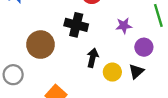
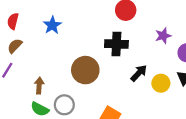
black arrow: (93, 58) -> (139, 73), turned 42

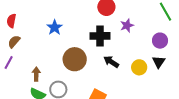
blue star: (52, 25) -> (55, 27), moved
purple star: (163, 36) -> (127, 26), moved
black arrow: (139, 73) -> (111, 62), moved, turned -98

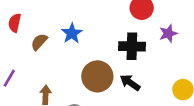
brown semicircle: (14, 42) -> (39, 42), moved
black arrow: (111, 62) -> (130, 83), moved

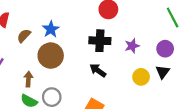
purple star: (168, 33) -> (132, 46), moved
brown circle: (97, 76) -> (51, 56), moved

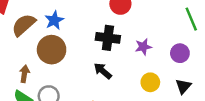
brown semicircle: (24, 36) -> (24, 25), size x1.5
black triangle: (163, 72) -> (183, 86), moved

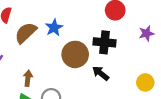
purple star: (143, 47) -> (146, 33), moved
brown circle: (52, 50) -> (75, 54), moved

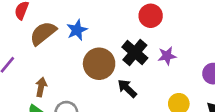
purple star: (146, 33) -> (167, 56), moved
black cross: (105, 42) -> (135, 52), turned 30

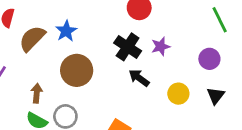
brown circle: (99, 64) -> (77, 70), moved
black arrow: (127, 88) -> (139, 78), moved

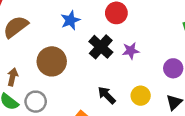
blue star: (66, 31) -> (70, 20), moved
black arrow: (139, 78) -> (107, 95), moved

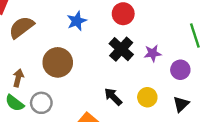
black cross: (101, 47) -> (121, 49), moved
purple star: (131, 51) -> (153, 53), moved

